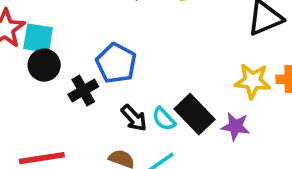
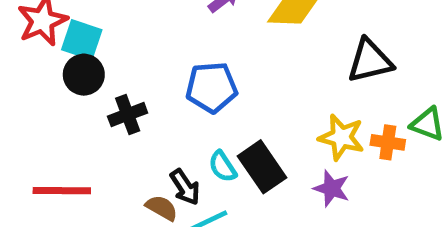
blue pentagon: (116, 63) -> (212, 87), moved, turned 30
black arrow: (134, 118) -> (185, 187), moved
purple star: (235, 126) -> (332, 188), moved

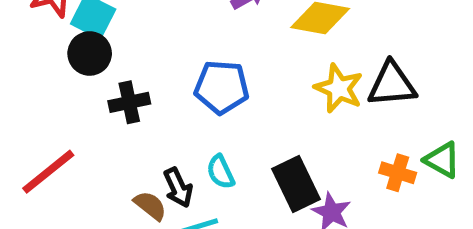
yellow star: (341, 137) -> (339, 88), moved
black rectangle: (262, 167) -> (296, 184), moved
red line: (62, 191) -> (48, 172), turned -48

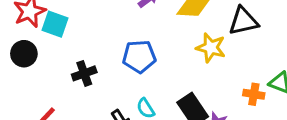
black circle: (90, 53) -> (24, 54), moved
black triangle: (392, 84) -> (243, 21), moved

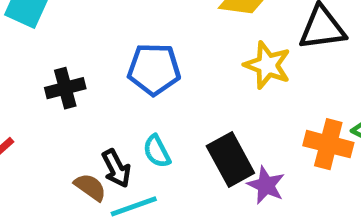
orange cross: (254, 94) -> (328, 144), size x1.4

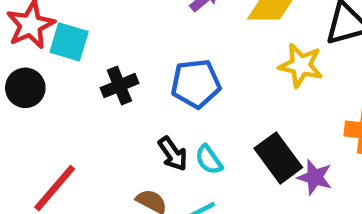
black cross: (65, 88) -> (119, 86), moved
black arrow: (116, 168) -> (173, 154), moved

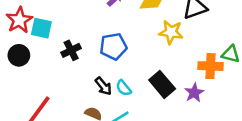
purple star: (315, 177) -> (194, 93), moved, turned 30

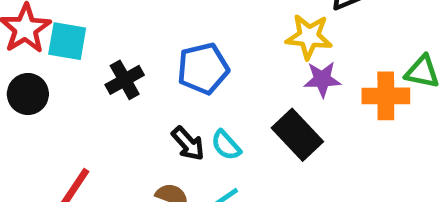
purple star: (194, 93) -> (322, 79), moved, turned 30

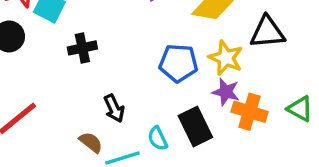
blue pentagon: (203, 68) -> (178, 63), moved
orange cross: (386, 96) -> (250, 112), moved
cyan semicircle: (226, 145) -> (158, 138), moved

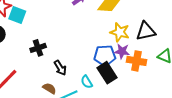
black triangle: (267, 32) -> (146, 31), moved
black cross: (82, 48) -> (38, 48), moved
blue pentagon: (178, 63) -> (105, 56), moved

